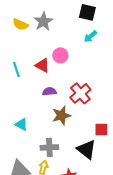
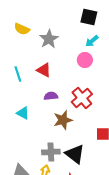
gray star: (43, 21) -> (49, 39), moved
pink circle: (60, 55) -> (85, 60), moved
cyan triangle: (21, 124) -> (23, 113), moved
black triangle: (86, 149) -> (75, 154), moved

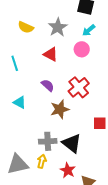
yellow semicircle: (22, 29) -> (26, 27), moved
gray star: (49, 39) -> (58, 27), moved
red triangle: (44, 70) -> (51, 54), moved
purple semicircle: (51, 96) -> (48, 85), turned 48

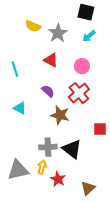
yellow semicircle: (26, 27) -> (33, 26), moved
pink circle: (82, 49) -> (82, 66), moved
brown star: (60, 109) -> (60, 115), turned 30
red star: (68, 170) -> (58, 179), moved

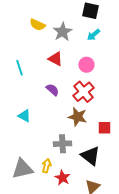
cyan triangle: (20, 108) -> (24, 116), moved
brown star: (60, 115) -> (77, 117), moved
gray cross: (48, 147) -> (62, 144), moved
black triangle: (72, 149) -> (90, 156), moved

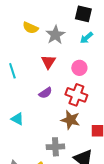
red triangle: (55, 59) -> (48, 62), turned 35
purple semicircle: (52, 90) -> (45, 93), turned 104
red cross: (83, 92) -> (76, 95), turned -30

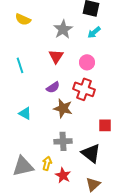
yellow semicircle: (30, 28) -> (23, 19), moved
brown star: (70, 120) -> (63, 108), moved

